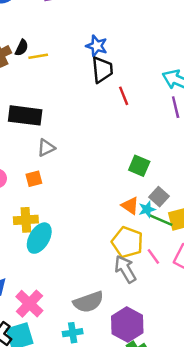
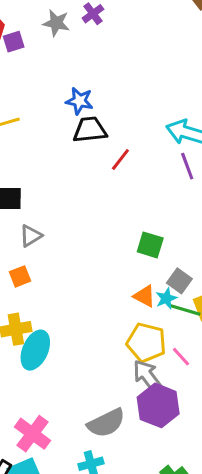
black trapezoid: (102, 70) -> (90, 130), turned -84
red line: (124, 96) -> (120, 160), turned 66
purple hexagon: (127, 325) -> (158, 405), moved

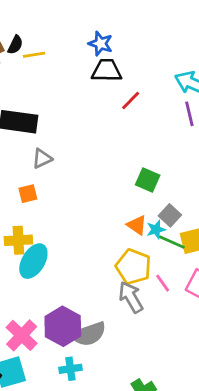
purple hexagon: (158, 405) -> (63, 326), moved

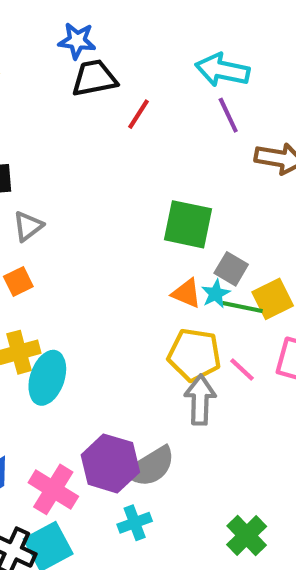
green square: (148, 180) -> (188, 224), size x1.4
gray arrow: (131, 297) -> (200, 400), turned 44

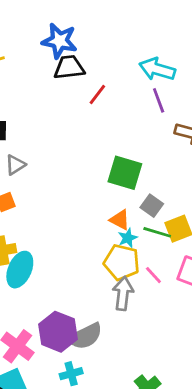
blue star: (77, 41) -> (59, 41), size x1.4
cyan star: (216, 294) -> (128, 238), moved

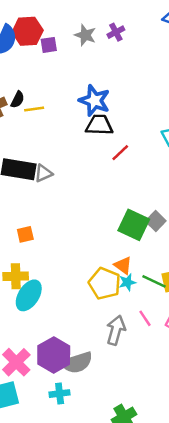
gray triangle: (15, 165) -> (43, 173), moved
gray square: (152, 206) -> (156, 221), moved
yellow pentagon: (122, 262) -> (105, 284), moved

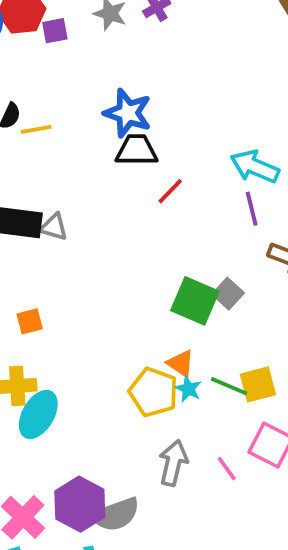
gray triangle: (43, 173) -> (54, 227), turned 42
cyan star: (127, 282) -> (188, 389), turned -30
pink line: (145, 318) -> (227, 469), moved

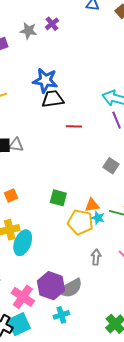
red line: (170, 191) -> (74, 126), moved, turned 56
green square: (195, 301) -> (58, 198), moved, size x0.7
orange triangle: (181, 363) -> (92, 205), turned -35
gray arrow: (173, 463) -> (96, 257), size x0.7

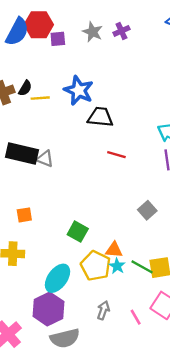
blue star: (45, 80) -> (79, 90), moved
cyan ellipse: (23, 243) -> (57, 278), moved
purple hexagon: (51, 286) -> (48, 309), moved

